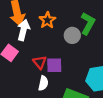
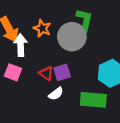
gray circle: (72, 35) -> (72, 37), size x1.6
white semicircle: (43, 83) -> (56, 94), turned 56

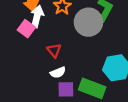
pink square: (13, 72) -> (26, 29), moved
purple square: (62, 72) -> (66, 89), moved

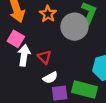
white arrow: (37, 16) -> (24, 55), moved

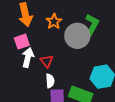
pink square: (16, 39) -> (22, 42), turned 35
white semicircle: (50, 78) -> (50, 81), turned -72

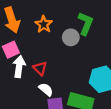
gray circle: (77, 36) -> (71, 37), size x0.6
white semicircle: (50, 81) -> (46, 89), turned -40

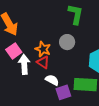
orange star: (44, 24) -> (43, 49), moved
gray circle: (71, 37) -> (67, 42), moved

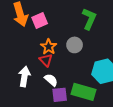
pink square: (14, 51) -> (40, 20), moved
white arrow: (24, 64) -> (24, 76), moved

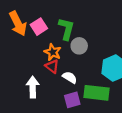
green L-shape: (89, 19) -> (66, 29), moved
white semicircle: (51, 80) -> (70, 77), moved

